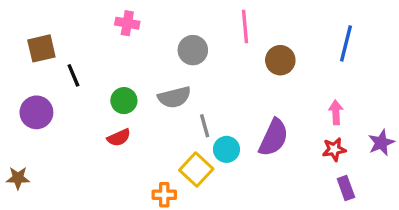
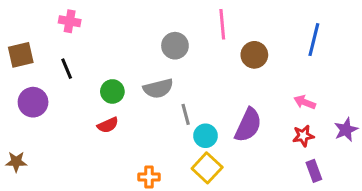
pink cross: (127, 23) -> (70, 21), moved
brown square: (41, 48) -> (21, 55), moved
pink arrow: (336, 112) -> (305, 102), turned -65
yellow square: (196, 170) -> (207, 168), moved

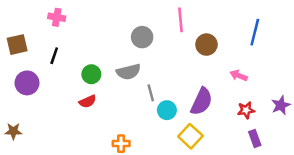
black line: (67, 69) -> (54, 56), turned 42
pink arrow: (305, 102) -> (239, 75), moved
yellow square: (207, 168) -> (190, 136), moved

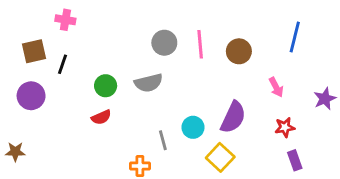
pink line: (180, 20) -> (200, 44), moved
brown square: (17, 45) -> (34, 51), moved
pink arrow: (239, 75) -> (276, 87), turned -140
gray line: (151, 93) -> (163, 140), moved
purple star: (281, 105) -> (325, 99), moved

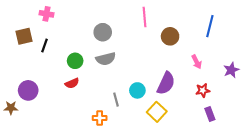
gray circle: (164, 43) -> (103, 32), moved
pink line: (200, 44) -> (145, 17), moved
purple circle: (31, 96) -> (28, 90), moved

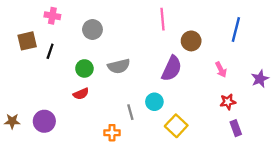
gray circle: (103, 32) -> (92, 29), moved
purple semicircle: (166, 83) -> (172, 68), moved
purple circle: (28, 90) -> (44, 121), moved

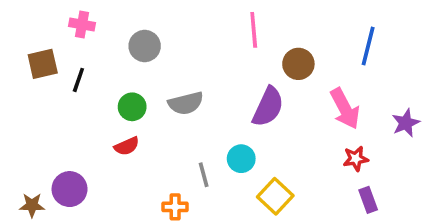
pink arrow: (221, 70) -> (345, 109), size x1.6
brown star: (12, 121) -> (32, 205), moved

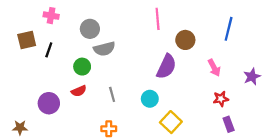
gray semicircle: (186, 103) -> (104, 49), moved
pink arrow: (345, 109) -> (214, 68), size x0.7
gray line: (204, 175) -> (112, 94), moved
purple circle: (70, 189) -> (49, 103), moved

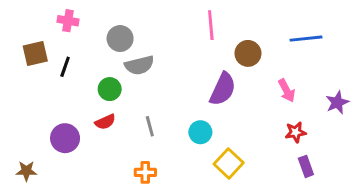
blue line: (229, 29) -> (306, 39), turned 70

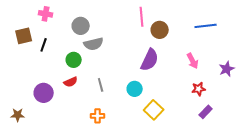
brown circle: (248, 53) -> (160, 30), moved
purple rectangle: (306, 166) -> (206, 112), turned 64

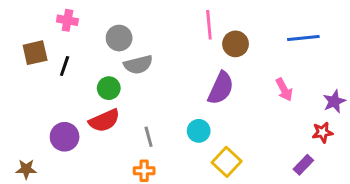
red semicircle: (71, 82) -> (104, 121), size x1.5
gray line: (101, 85) -> (149, 137), moved
red star: (199, 89) -> (322, 132), moved

